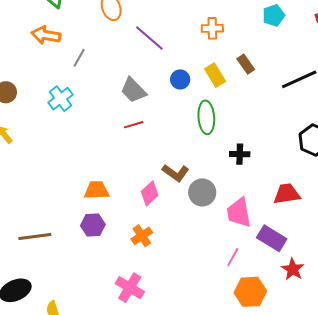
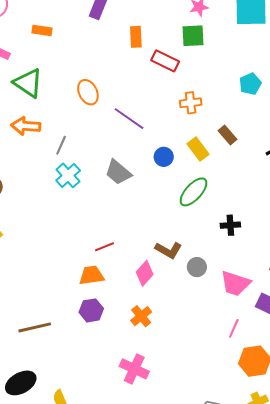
cyan cross: (61, 99) -> (68, 175), moved
green ellipse: (206, 117) -> (194, 192), turned 52
red line: (134, 125) -> (105, 247), moved
gray circle: (202, 192) -> (197, 267), size x0.7
pink trapezoid: (239, 213) -> (235, 283), turned -56

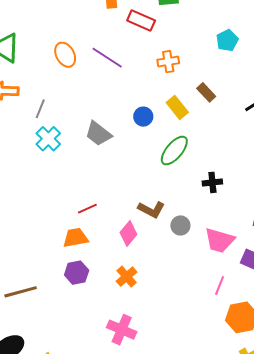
purple line: (129, 119) -> (107, 58), moved

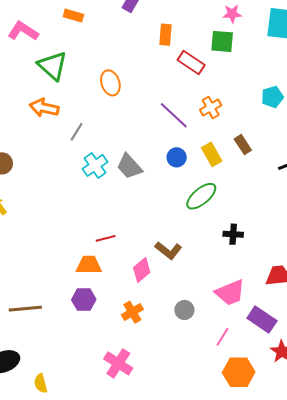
purple line: (107, 58) -> (174, 115), moved
orange cross: (168, 62) -> (211, 107), turned -30
cyan cross: (48, 139) -> (95, 165), moved
gray circle: (180, 225) -> (184, 310), moved
pink trapezoid: (219, 240) -> (230, 293), turned -48

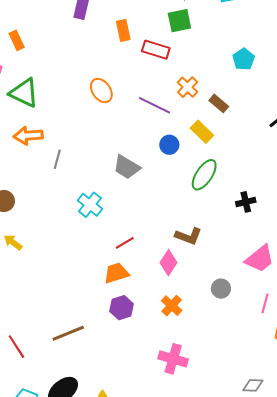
orange rectangle: (73, 16) -> (17, 40), moved, turned 66
orange ellipse: (110, 83) -> (101, 91), moved
gray line: (76, 132) -> (57, 159), moved
brown rectangle: (243, 145) -> (219, 103), moved
cyan cross: (95, 165) -> (90, 205), moved

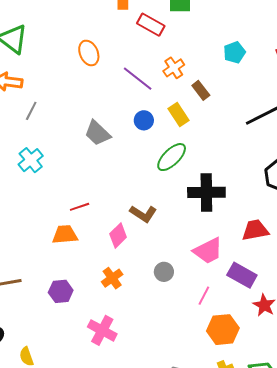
black cross: (246, 202) -> (206, 192), size x1.8
cyan cross: (90, 205) -> (31, 160), moved
purple hexagon: (122, 308) -> (61, 291), moved

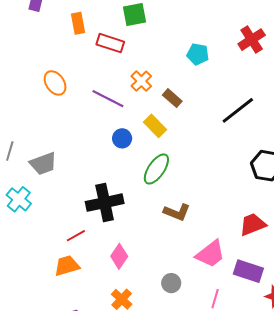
cyan pentagon: (234, 52) -> (198, 54), turned -30
gray trapezoid: (97, 133) -> (43, 164), moved, turned -52
black cross: (206, 192) -> (105, 203), moved
brown L-shape: (143, 214) -> (177, 212), moved

